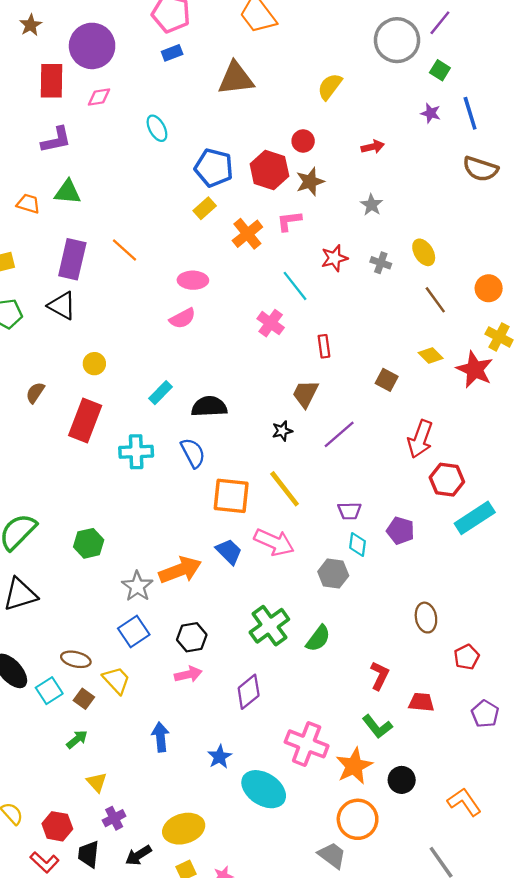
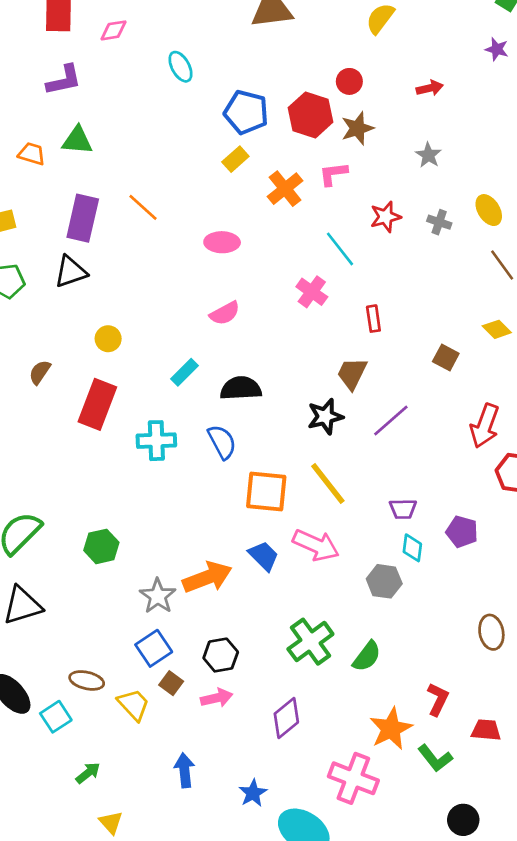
black triangle: (62, 306) -> (71, 272), turned -48
pink semicircle: (182, 318) -> (225, 313), moved
black star: (282, 431) -> (325, 416), size x1.5
brown square: (84, 699) -> (171, 683), moved
orange star: (354, 766) -> (391, 729), moved

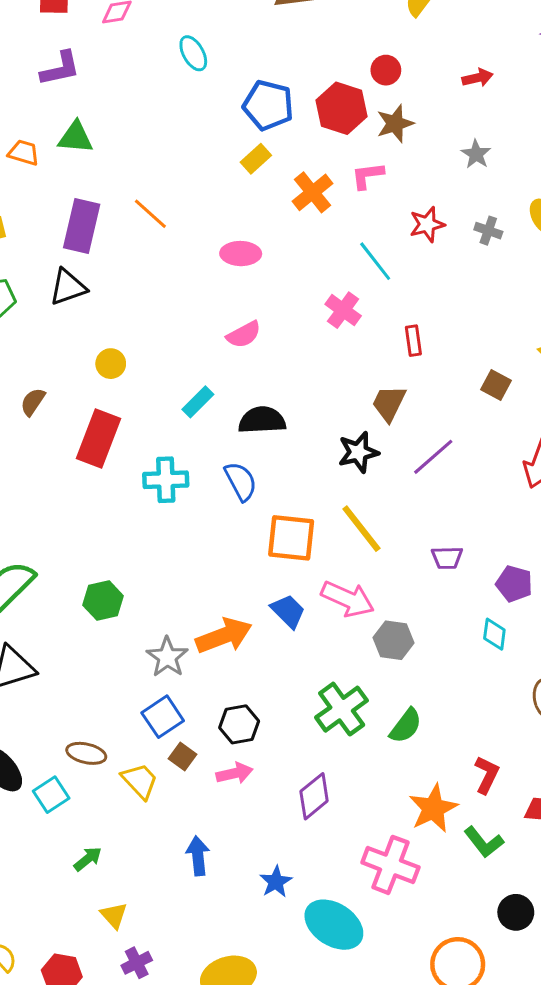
cyan diamond: (412, 548) -> (494, 634), moved
gray hexagon: (384, 581) -> (394, 640), moved

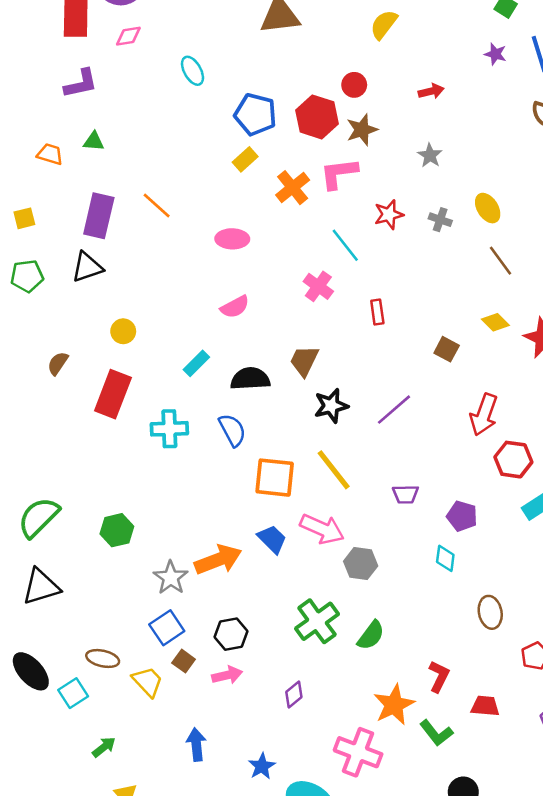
green triangle: (76, 137) -> (94, 141), size x0.7
pink L-shape: (368, 176) -> (339, 173), size x1.4
brown trapezoid: (389, 403) -> (304, 361), moved
purple diamond: (314, 796) -> (294, 694), size x0.7

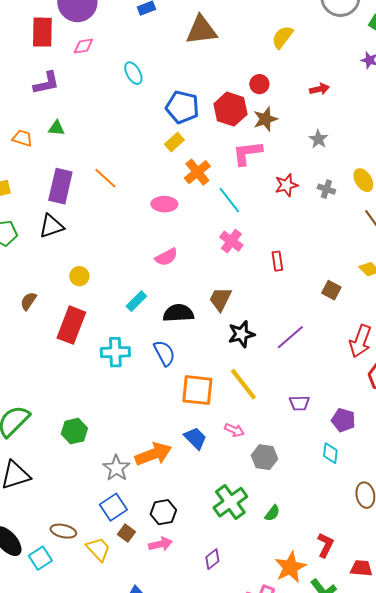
orange cross: (293, 188) -> (197, 172), moved
cyan line: (345, 245) -> (229, 200), moved
pink arrow: (322, 529) -> (234, 430), size x0.6
green semicircle: (371, 635) -> (272, 513), size x0.7

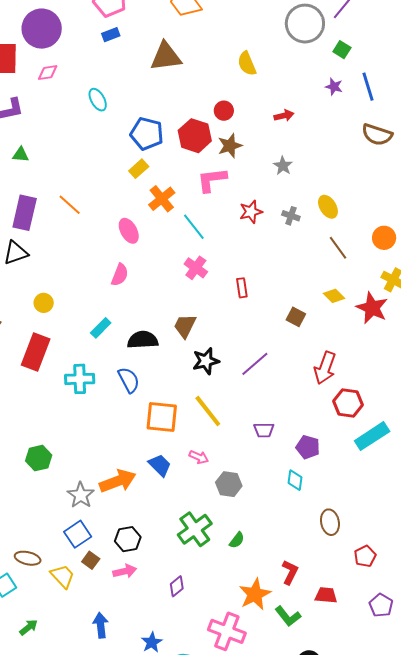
yellow semicircle: (282, 37) -> (247, 64), turned -60
pink ellipse: (164, 204) -> (129, 231), turned 60
pink semicircle: (166, 257) -> (120, 275), moved, turned -40

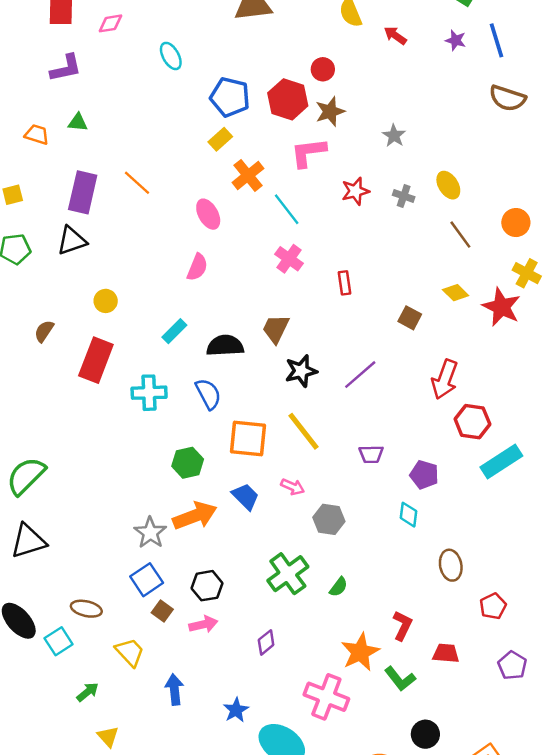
red arrow: (284, 116) -> (395, 35), moved, turned -132
green hexagon: (39, 458) -> (188, 463), moved
yellow trapezoid: (63, 576) -> (130, 652), moved

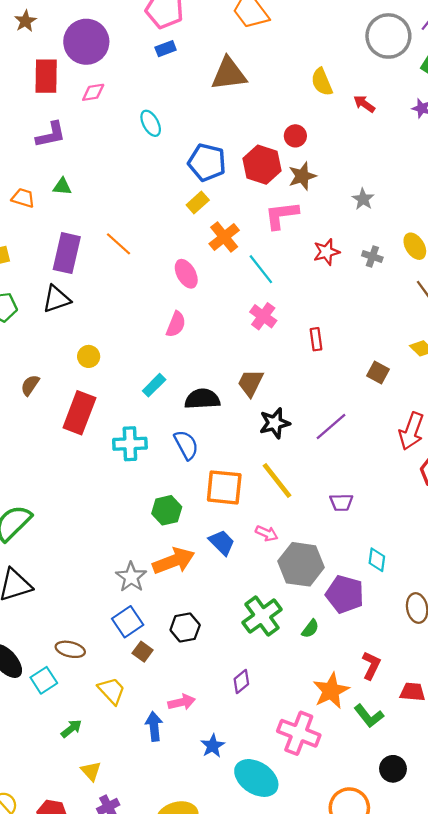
purple pentagon: (424, 475) -> (345, 594), moved, size x1.4
gray hexagon: (329, 519) -> (301, 564), size x1.5
pink arrow: (203, 624) -> (182, 702), moved

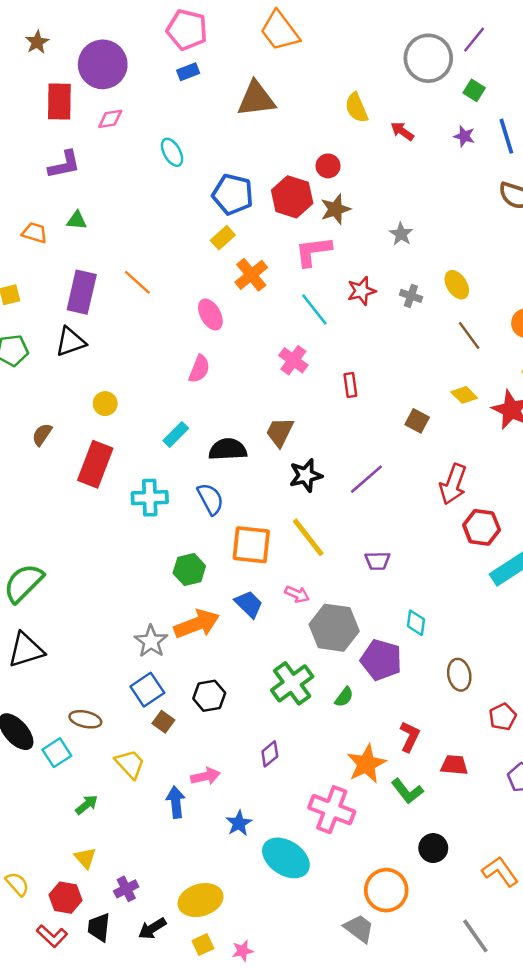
cyan line: (261, 269) -> (314, 310), moved
yellow triangle: (91, 771) -> (85, 858), moved

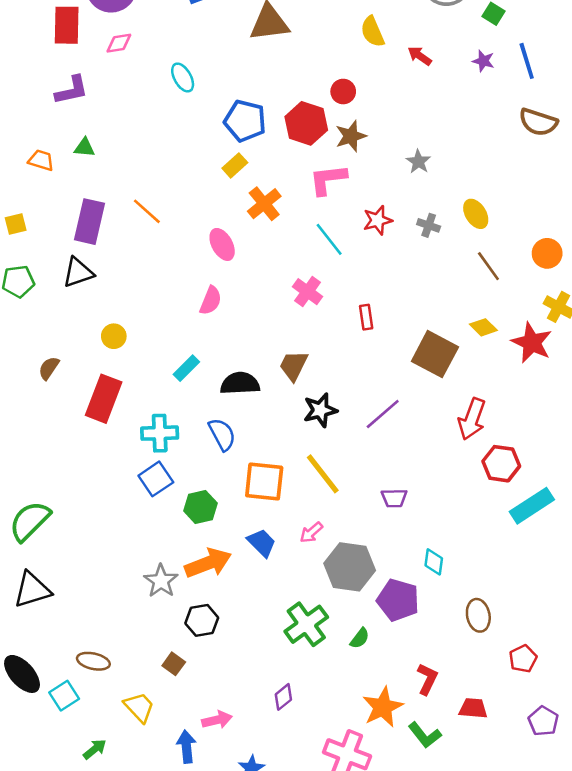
brown square: (417, 421) -> (435, 354), size x1.8
pink arrow: (297, 594) -> (311, 532), turned 115
blue square: (147, 690) -> (156, 479), moved
black hexagon: (209, 696) -> (202, 620), moved

